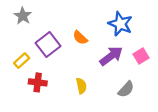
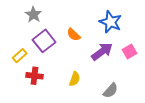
gray star: (23, 16) -> (33, 15), moved
yellow semicircle: (81, 86) -> (75, 79), turned 32
gray semicircle: (126, 89) -> (111, 91), moved

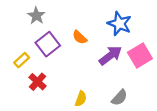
pink square: (130, 52) -> (140, 56), size x1.5
red cross: (34, 76) -> (38, 82), turned 35
yellow semicircle: (75, 79) -> (81, 99), moved

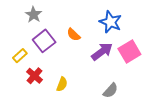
yellow semicircle: (81, 99) -> (62, 84), moved

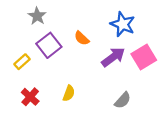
red cross: (35, 76) -> (30, 97), moved

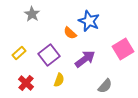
blue star: (123, 24) -> (89, 21), moved
purple square: (49, 45) -> (49, 55), moved
purple arrow: (113, 57) -> (85, 59), moved

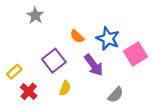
blue star: (89, 21) -> (108, 39), moved
yellow rectangle: (19, 53) -> (14, 72), moved
purple arrow: (85, 59) -> (94, 65), turned 90

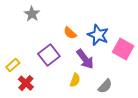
pink square: (136, 54) -> (123, 49), turned -30
yellow semicircle: (65, 88) -> (75, 80), moved

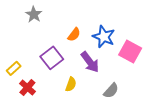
orange semicircle: (70, 33) -> (74, 35), turned -96
yellow semicircle: (75, 80) -> (71, 84), moved

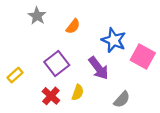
orange semicircle: (74, 35) -> (73, 26), moved
red cross: (27, 88) -> (51, 96), moved

